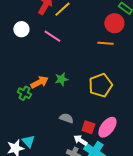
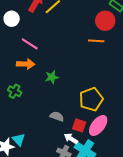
white circle: (21, 29) -> (12, 19), moved
pink line: (52, 36) -> (30, 44), moved
orange arrow: (39, 82) -> (26, 64), moved, turned 30
yellow pentagon: (100, 85) -> (91, 99), moved

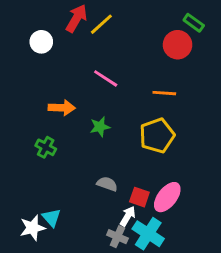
orange line: (96, 41) -> (164, 93), moved
pink line: (30, 44) -> (106, 78), moved
yellow pentagon: (91, 99) -> (157, 136), moved
white arrow: (71, 139) -> (128, 216), turned 88

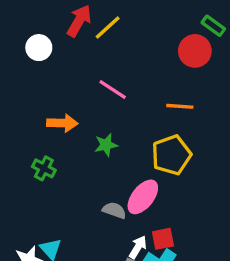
red square: (139, 197) -> (163, 239), moved, turned -30
pink ellipse: (167, 197) -> (143, 197), moved

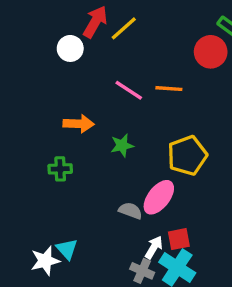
white circle: (39, 48) -> (70, 48), moved
orange line: (180, 106) -> (169, 89), moved
green cross: (44, 168) -> (60, 169), turned -30

